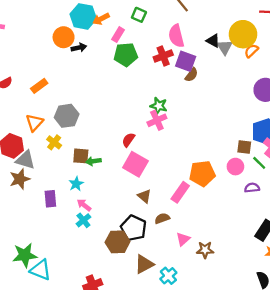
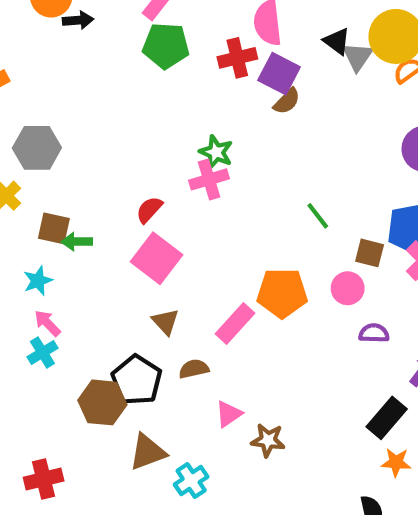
green line: (259, 163) -> (318, 216), moved

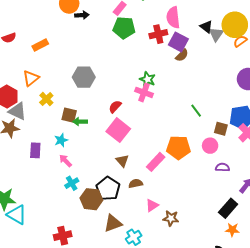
gray hexagon: (37, 148) -> (84, 77), moved
pink cross: (209, 179) -> (144, 92), turned 36
cyan cross: (42, 352) -> (72, 183), moved

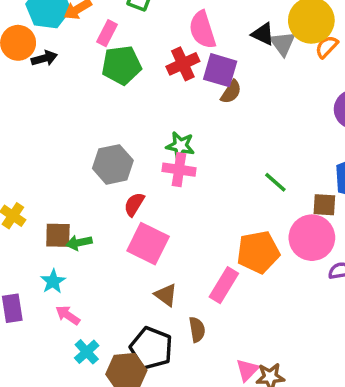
gray hexagon: (84, 77) -> (113, 164), moved
pink circle: (210, 146) -> (312, 238), size x1.6
brown semicircle: (136, 183) -> (197, 330), turned 104
pink triangle: (152, 205) -> (247, 370), moved

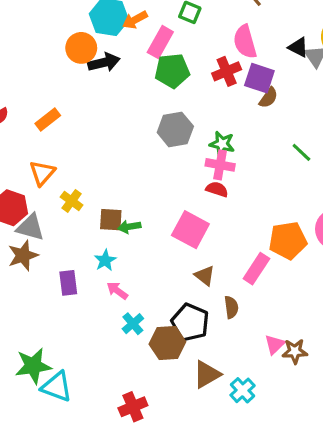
pink rectangle: (107, 33) -> (160, 42), size x1.4
black arrow: (44, 58) -> (104, 62), size x1.4
gray hexagon: (113, 164) -> (175, 129), moved
green line: (275, 182) -> (301, 152), moved
red semicircle: (134, 204) -> (217, 189), moved, turned 75

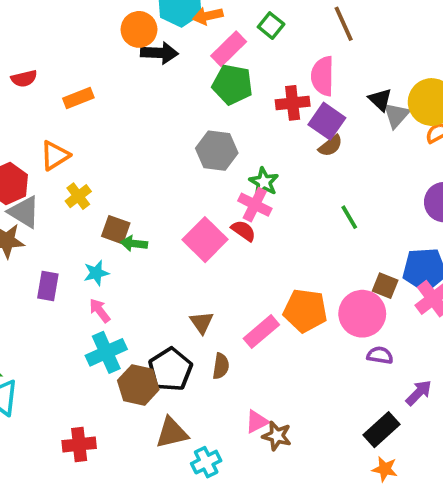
pink square: (190, 230) -> (205, 240), moved
cyan cross: (133, 324) -> (106, 352), size x1.5

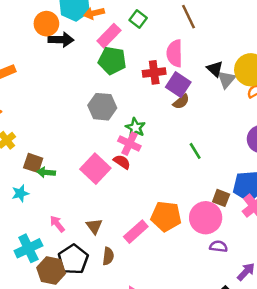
pink arrow: (100, 311) -> (57, 224), moved

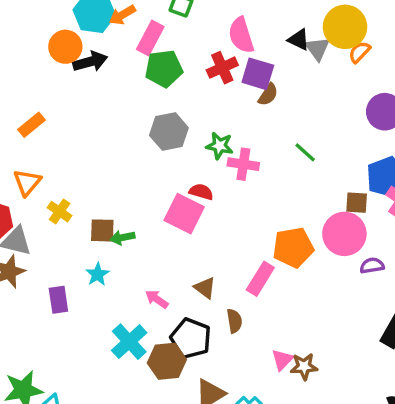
pink cross: (129, 144) -> (243, 164), moved
red semicircle: (122, 162) -> (201, 192), moved

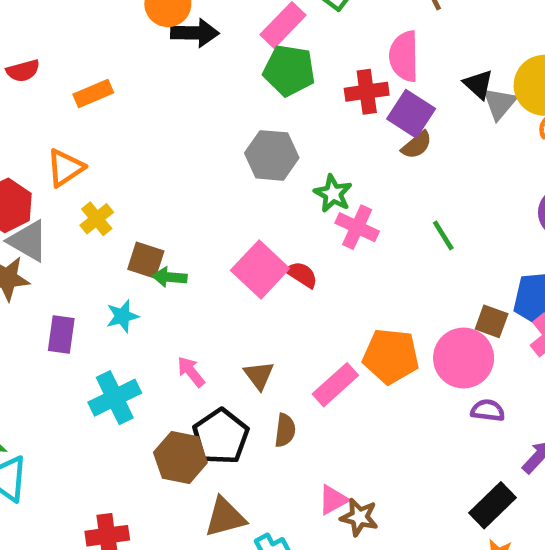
red semicircle: (201, 192) -> (302, 275), moved
cyan cross: (129, 342) -> (115, 398), moved

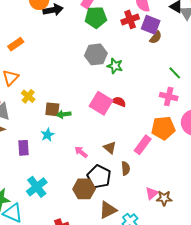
green star: (333, 194) -> (115, 66), moved
pink cross: (357, 227) -> (169, 97), moved
cyan cross: (115, 398) -> (37, 187), moved

